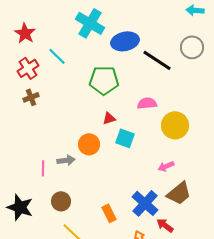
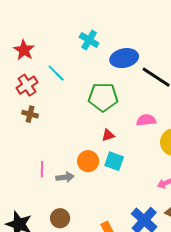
cyan cross: (90, 23) -> (89, 40), size x0.7
brown cross: (31, 97) -> (30, 114), turned 35
cyan square: (125, 138) -> (114, 161), moved
pink line: (43, 168) -> (42, 169), moved

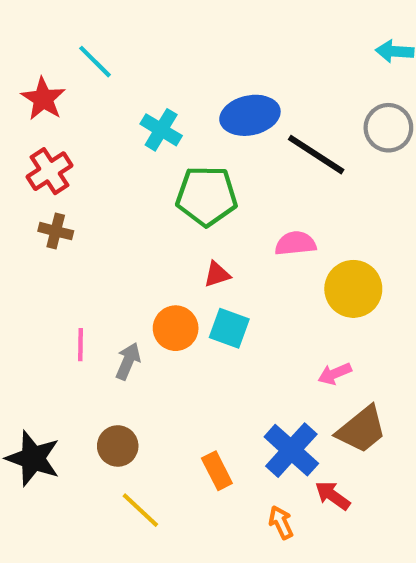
cyan cross: (89, 40) -> (161, 130), moved
cyan line: (56, 73) -> (95, 62), moved
gray arrow: (65, 177) -> (128, 361), turned -60

